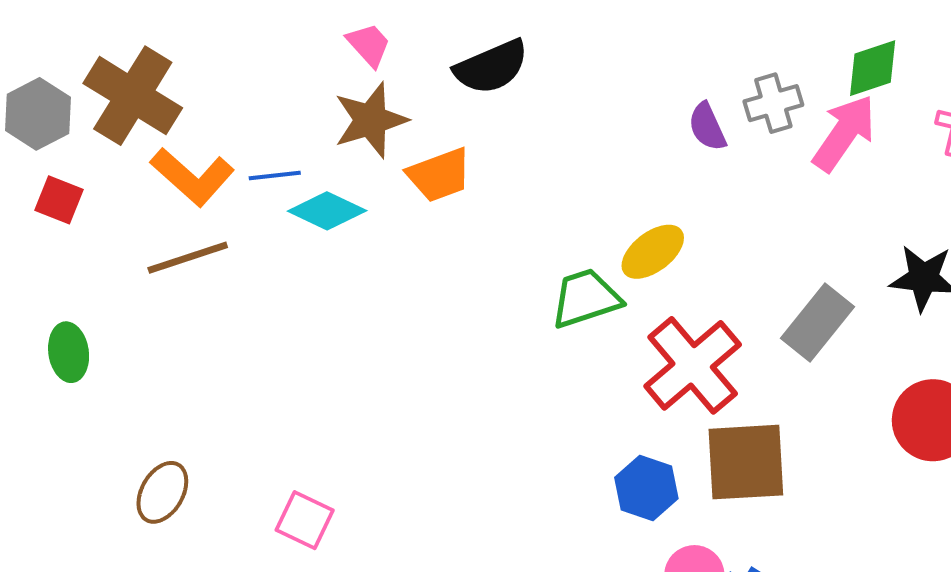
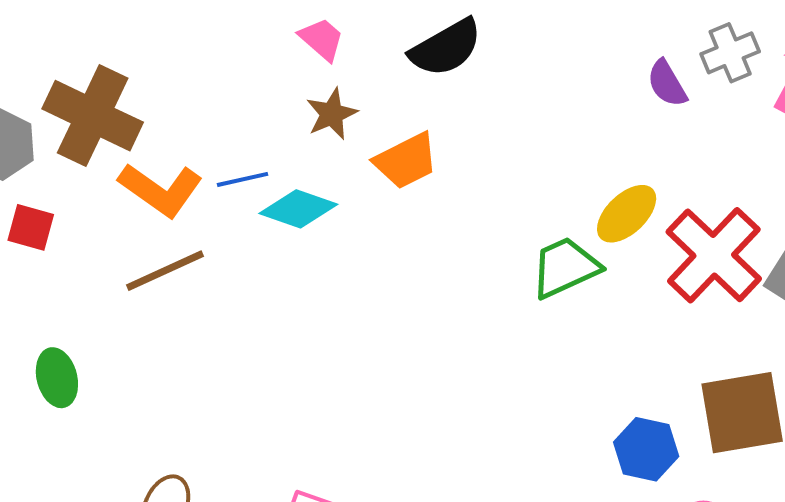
brown star: (371, 120) -> (332, 114), size x0.7
red cross: (693, 365) -> (714, 255), moved

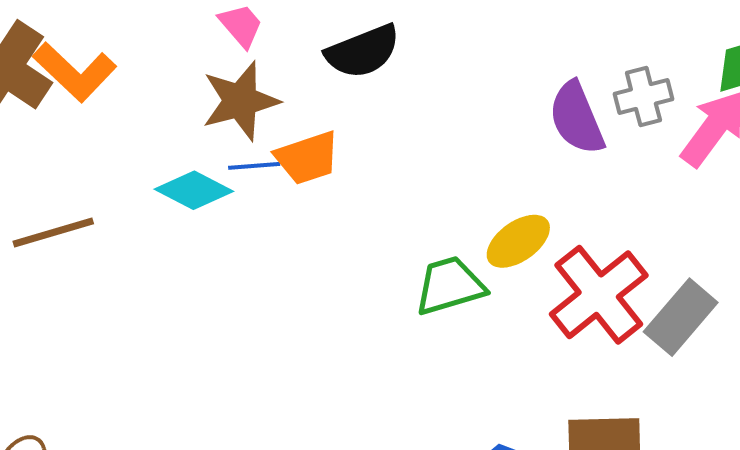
purple semicircle: (667, 84) -> (577, 118), size x1.5
brown star: (332, 114) -> (240, 101), size x1.5
blue line: (242, 179) -> (254, 166), moved
orange L-shape: (161, 190) -> (75, 72), moved

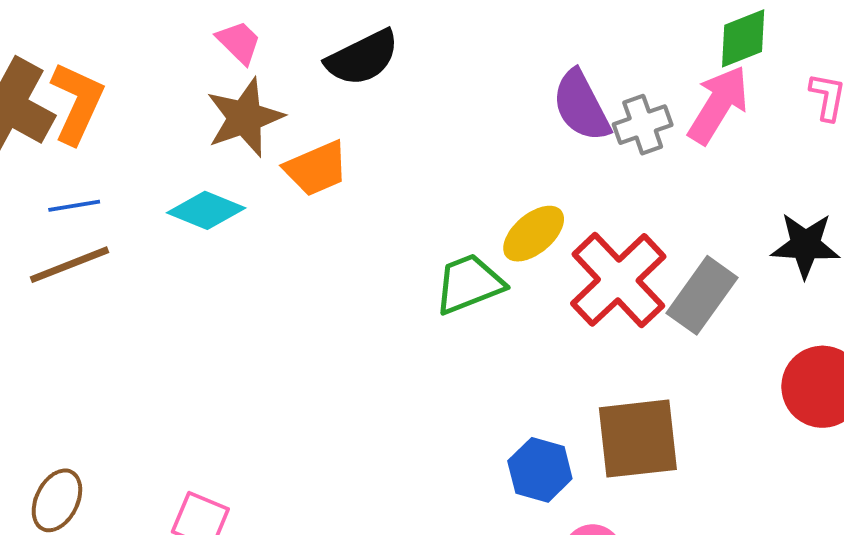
orange L-shape: (75, 72) -> (77, 103), turned -104
gray cross: (643, 96) -> (643, 125), moved
blue line: (254, 166) -> (74, 206), moved

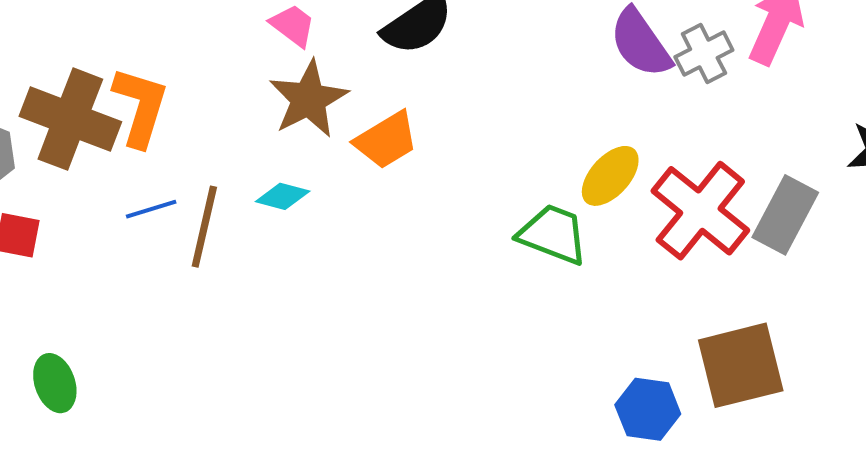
cyan diamond: (206, 210) -> (283, 196), size x0.7
brown line: (70, 265) -> (204, 227), moved, turned -48
green trapezoid: (469, 284) -> (553, 234), turned 50

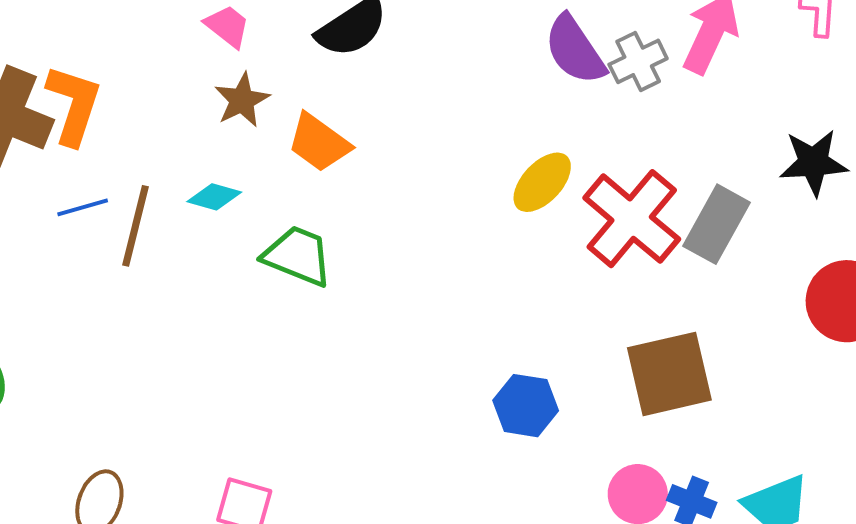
brown star: (309, 99) -> (242, 100), size x0.7
orange trapezoid: (386, 140) -> (319, 143), turned 66
green trapezoid: (553, 234) -> (298, 256), moved
blue hexagon: (648, 409) -> (526, 406), moved

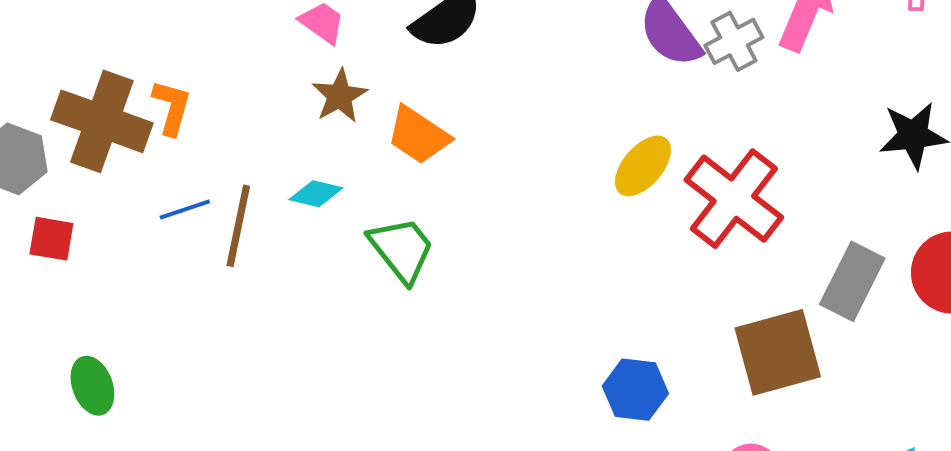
orange L-shape: (74, 105) -> (172, 107), size x0.7
gray rectangle: (717, 224) -> (852, 281), moved
green trapezoid: (298, 256) -> (402, 249), turned 32

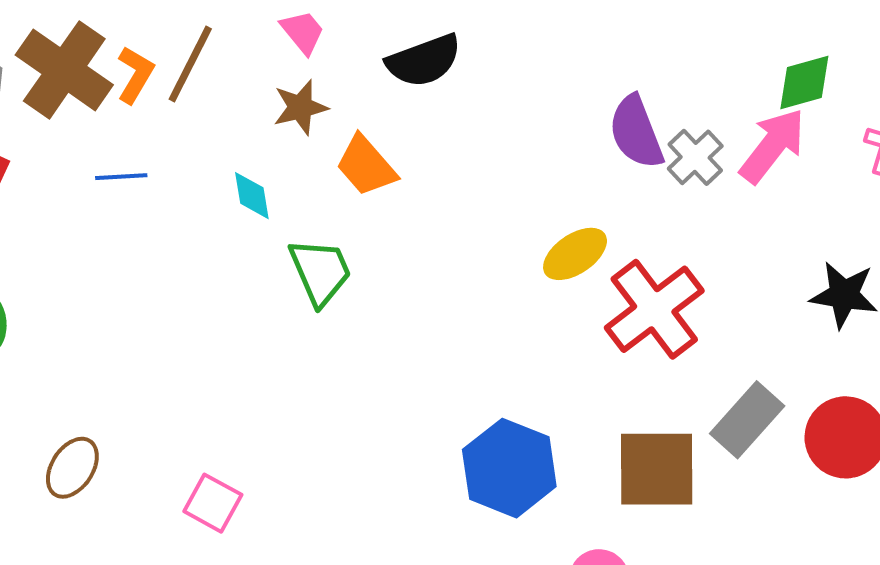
gray cross: (734, 41) -> (695, 157), turned -30
cyan diamond: (316, 194) -> (252, 196), turned 52
brown line: (238, 226) -> (190, 64), moved
blue hexagon: (635, 390) -> (509, 468), size x1.5

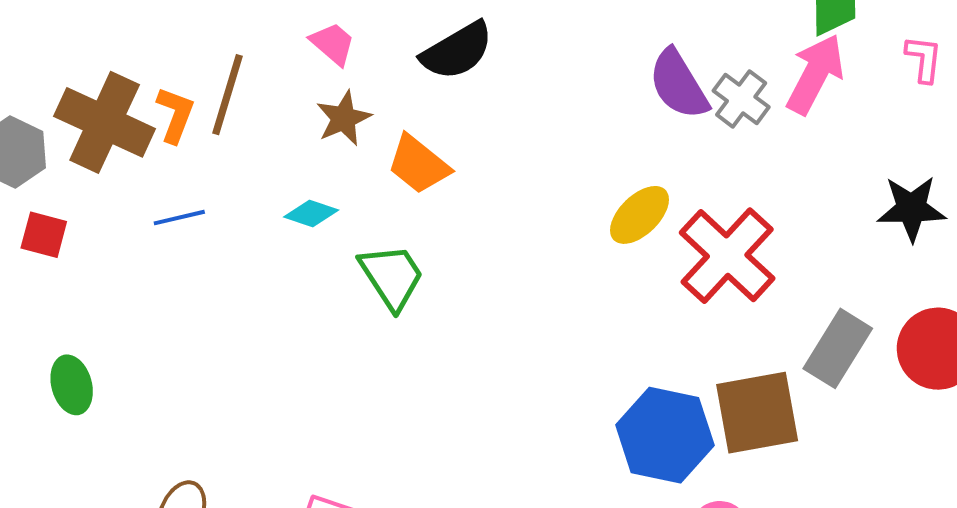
cyan diamond: (252, 196) -> (311, 214), turned -52
blue hexagon: (509, 468) -> (665, 435), moved

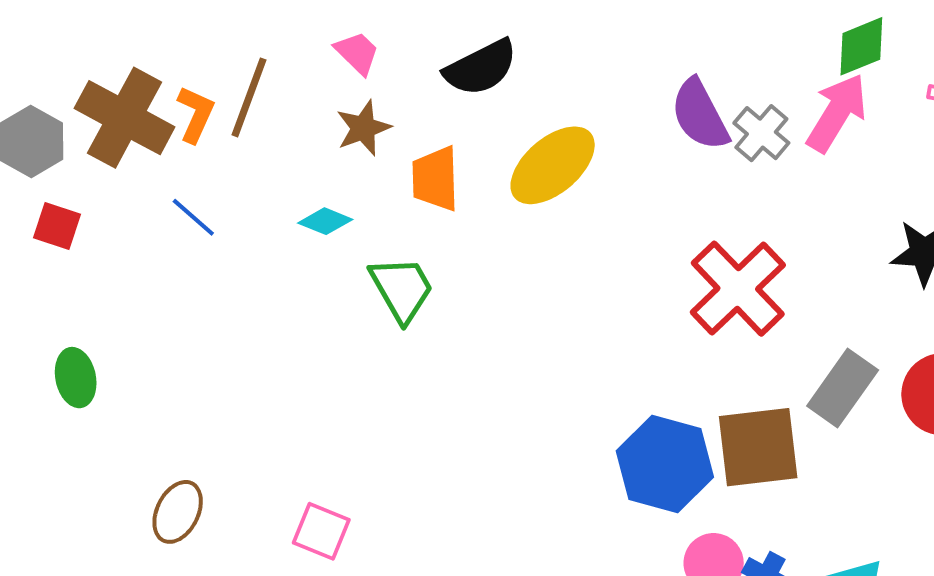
orange trapezoid: (418, 164) -> (435, 179), turned 46
yellow ellipse: (640, 215) -> (553, 165), moved, size x1.4
blue line: (179, 218) -> (193, 217), turned 51

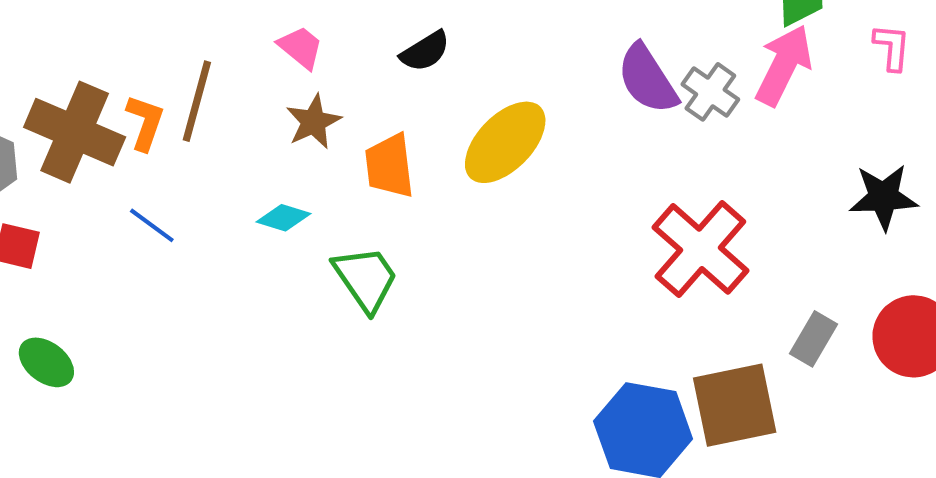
black semicircle: (481, 68) -> (425, 51), size x0.7
green ellipse: (76, 378) -> (46, 362), moved, turned -36
gray rectangle: (843, 388) -> (813, 339), size x0.7

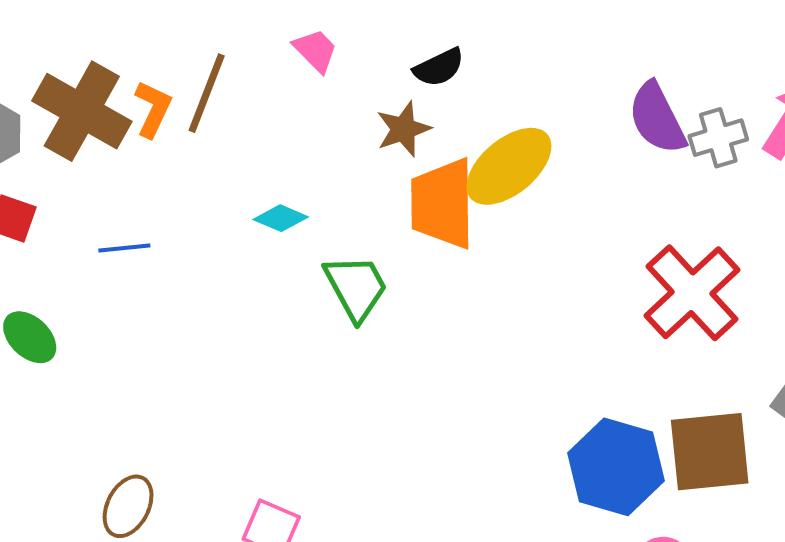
gray cross: (710, 92) -> (718, 138), turned 32
brown star: (313, 122) -> (403, 129), moved
orange trapezoid: (389, 166) -> (442, 204), moved, size x1.4
blue line: (152, 225) -> (124, 248), moved, turned -48

